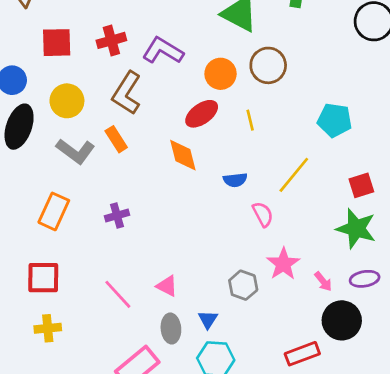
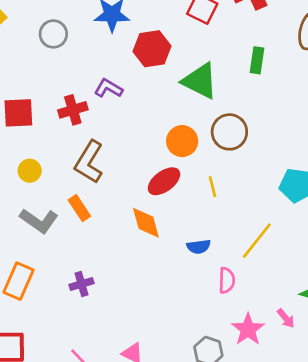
purple L-shape: (163, 51) -> (108, 88), moved, size x0.7
yellow circle: (67, 101) -> (30, 171), size x0.7
pink semicircle: (263, 214) -> (227, 280), turned 30
pink arrow: (323, 281) -> (286, 318), moved

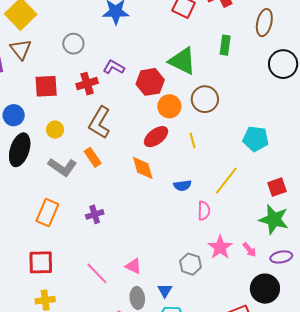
gray circle: (53, 34) -> (73, 44), moved
red hexagon: (152, 49) -> (150, 82), moved
pink arrow: (286, 318) -> (249, 250), moved

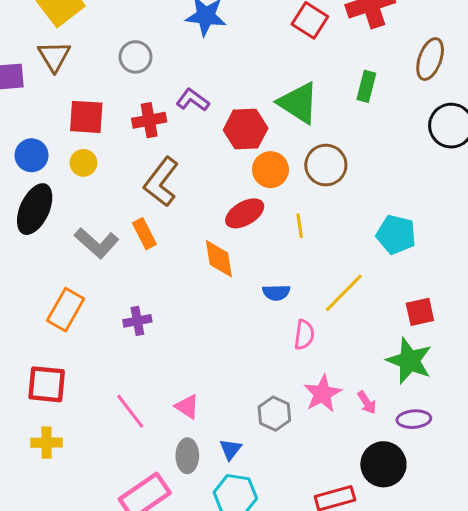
yellow circle: (55, 130) -> (83, 163), moved

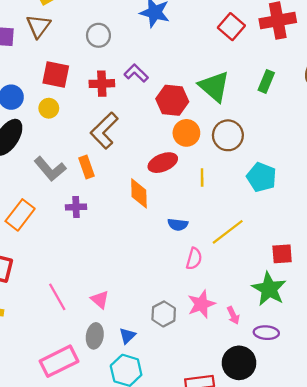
cyan pentagon: (396, 235) -> (261, 177), moved
purple cross: (137, 321) -> (76, 207), moved

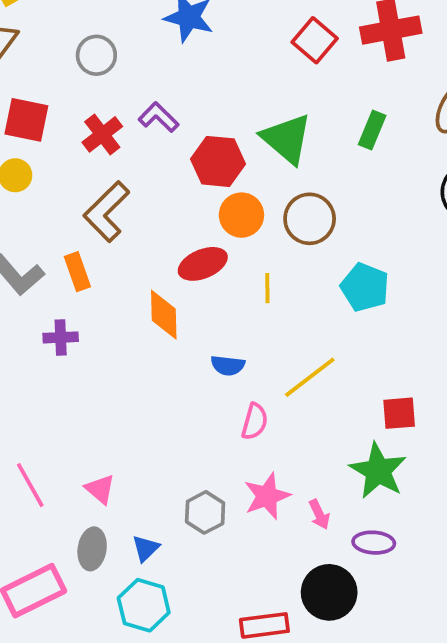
red cross: (102, 84) -> (102, 134), turned -35

